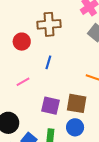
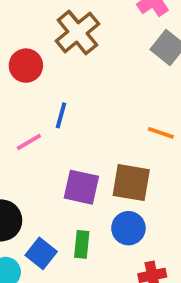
brown cross: (49, 24) -> (77, 32), turned -35
blue line: (48, 62) -> (61, 115), moved

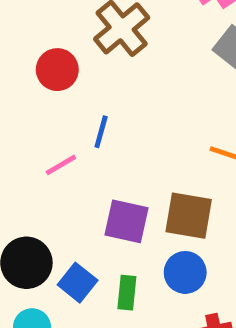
blue square: (41, 253) -> (78, 283), moved

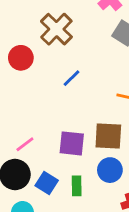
blue line: (101, 132) -> (72, 78), moved, turned 36
pink line: (61, 165) -> (25, 144), moved

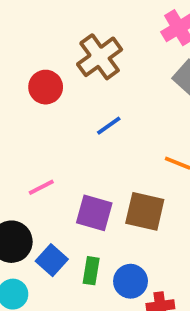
pink line: (25, 144) -> (41, 187), moved
blue circle: (110, 170) -> (131, 281), moved

